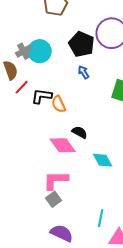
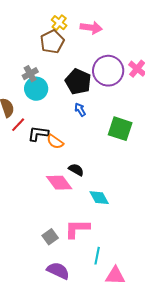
gray cross: (24, 51) -> (30, 74), moved
orange semicircle: (59, 104) -> (55, 142), turned -30
pink L-shape: (56, 180) -> (77, 229), moved

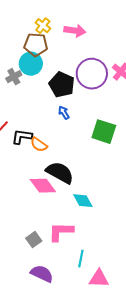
brown pentagon: (52, 42) -> (36, 45), turned 30
cyan circle: (36, 89) -> (31, 64), moved
black semicircle: (76, 170) -> (60, 173), size x1.8

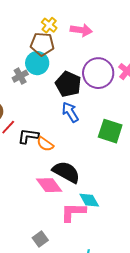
blue arrow: (64, 113) -> (70, 112), size x1.5
pink L-shape: (61, 232) -> (73, 212), moved

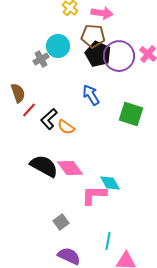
brown pentagon: (42, 44) -> (93, 36), moved
black pentagon: (68, 84) -> (98, 54), moved
black L-shape: (28, 136) -> (49, 119), turned -50
black semicircle: (66, 172) -> (44, 166), moved

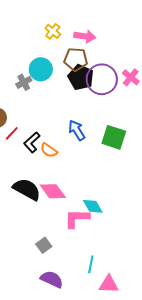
blue arrow: (91, 95) -> (77, 130), moved

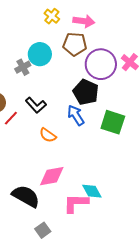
black pentagon: (81, 77) -> (86, 92), moved
black L-shape: (32, 142) -> (36, 105), moved, turned -90
black semicircle: (27, 189) -> (26, 196), moved
pink diamond: (53, 191) -> (52, 176), turned -64

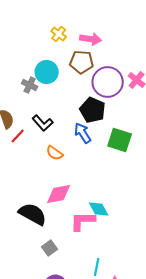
gray cross: (23, 67) -> (30, 85), turned -35

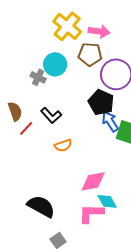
yellow cross: (59, 34) -> (67, 26), size x1.8
blue arrow: (83, 133) -> (110, 121), moved
orange semicircle: (55, 153) -> (63, 145), turned -54
pink diamond: (59, 194) -> (93, 181), moved

